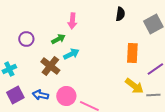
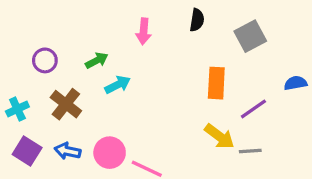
pink arrow: (72, 21) -> (144, 31), moved
brown cross: (50, 66) -> (66, 104), moved
purple square: (15, 95) -> (27, 151), turned -30

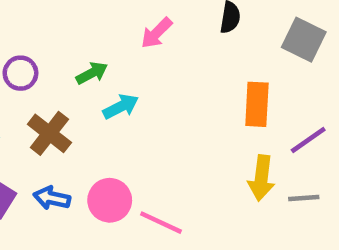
pink arrow: (144, 31) -> (157, 33), turned 40
gray square: (250, 36) -> (304, 40), turned -36
yellow arrow: (220, 136) -> (261, 178), turned 60

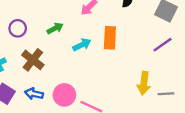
orange rectangle: (257, 104) -> (110, 38), moved
cyan arrow: (121, 107) -> (82, 45), moved
purple line: (308, 140) -> (162, 45), moved

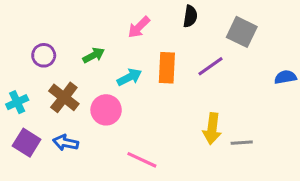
purple line: (162, 45) -> (211, 66), moved
pink circle: (64, 95) -> (106, 110), moved

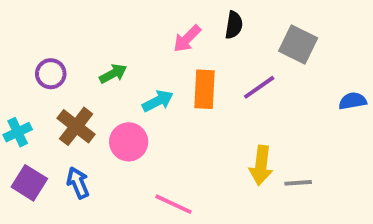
pink arrow: (139, 27) -> (187, 39), moved
blue arrow: (66, 143) -> (78, 183), turned 55

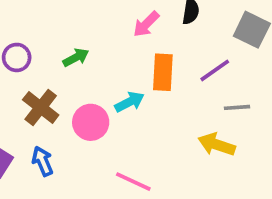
cyan arrow: (158, 101) -> (130, 102), moved
yellow arrow: (261, 165) -> (217, 145), turned 102
gray line: (298, 183) -> (237, 107), moved

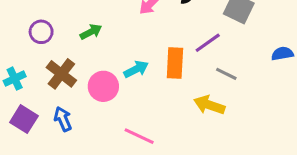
orange rectangle: (163, 72) -> (175, 63), moved
gray line: (237, 107) -> (226, 74), turned 30

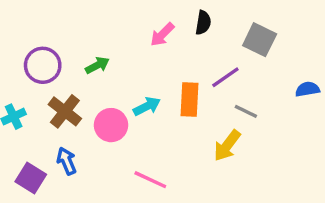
purple circle: (41, 32) -> (43, 65), size x1.4
yellow arrow: (209, 105) -> (227, 146), turned -72
purple square: (24, 119) -> (31, 178), moved

